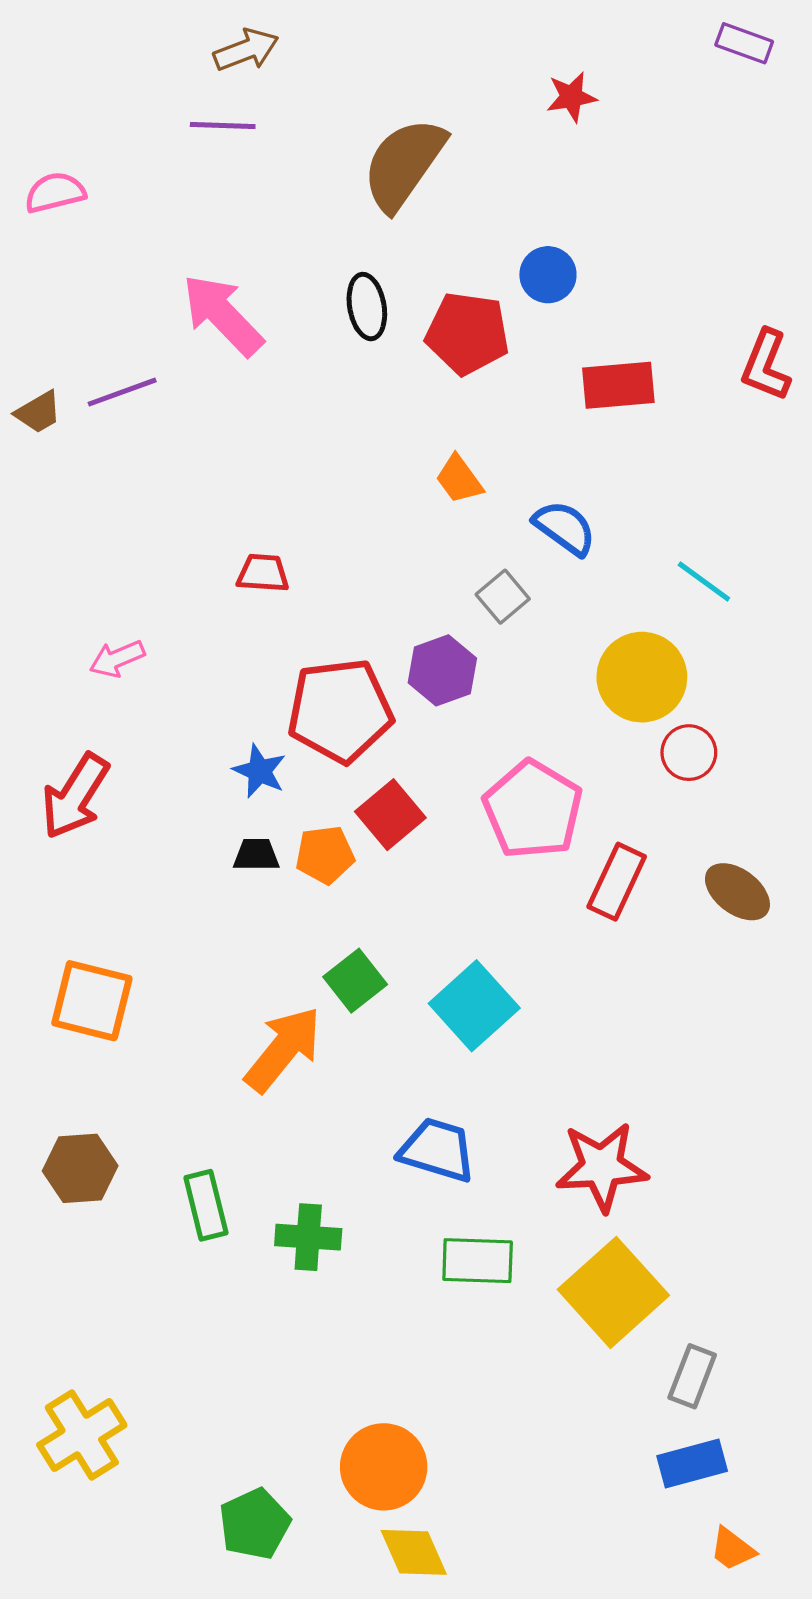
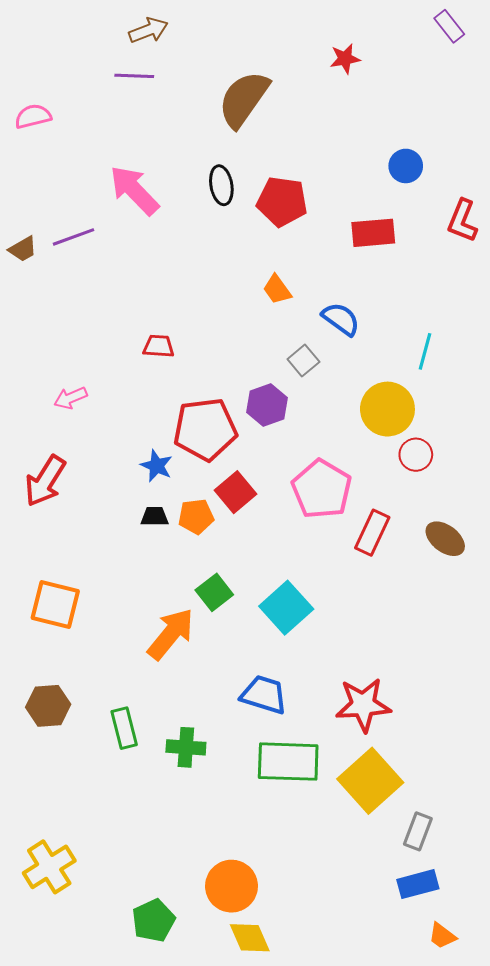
purple rectangle: (744, 43) -> (449, 26), turned 32
blue circle: (548, 275) -> (406, 166), moved
cyan line: (704, 582) -> (425, 351), turned 69
green rectangle: (478, 1261) -> (288, 762), size x1.4

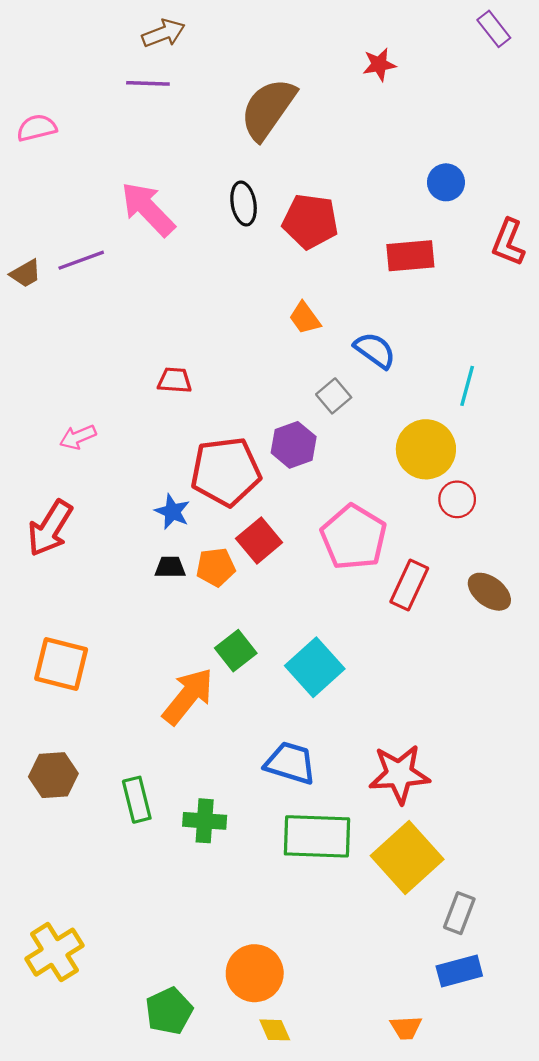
orange trapezoid: (442, 936) -> (406, 1028), moved, turned -40
yellow diamond: (250, 938) -> (275, 1030), size x0.7

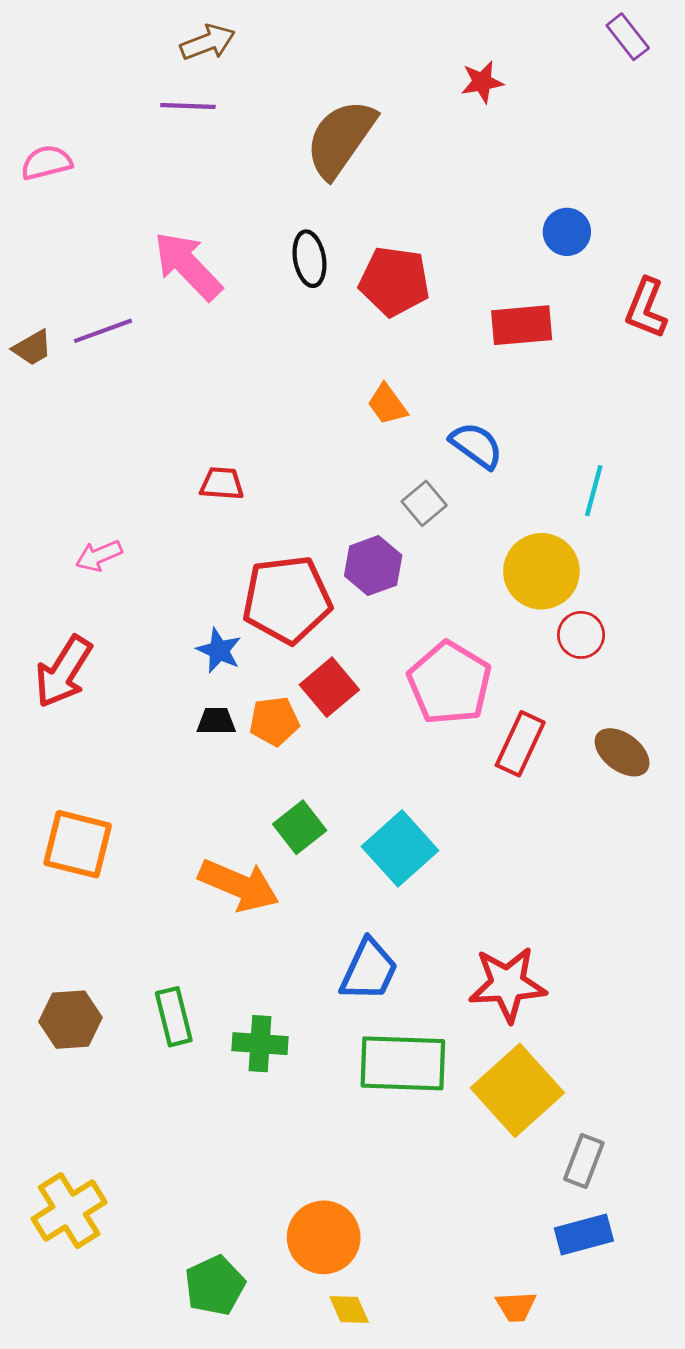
orange arrow: (188, 696) -> (239, 885), turned 74
blue trapezoid: (290, 763) -> (369, 970), turned 98
brown hexagon: (53, 775) -> (71, 1020), moved

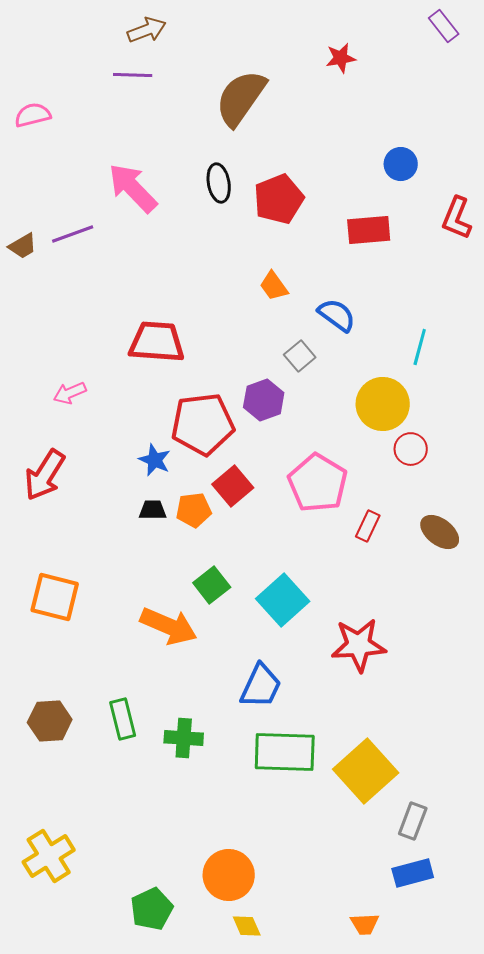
red pentagon: (394, 281) -> (279, 199), turned -30
red trapezoid: (222, 484) -> (157, 342), size x1.8
red rectangle: (520, 744) -> (368, 526), size x0.7
red star: (507, 984) -> (359, 645), moved

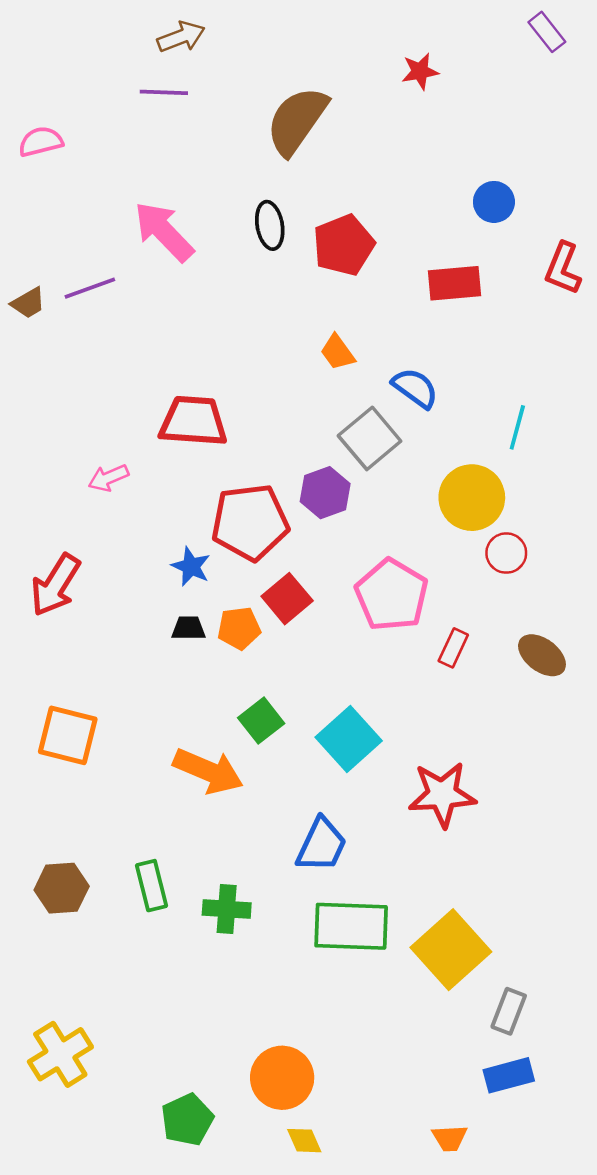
gray square: (300, 356) -> (370, 438), size x1.6
pink arrow: (70, 393) -> (108, 478), moved

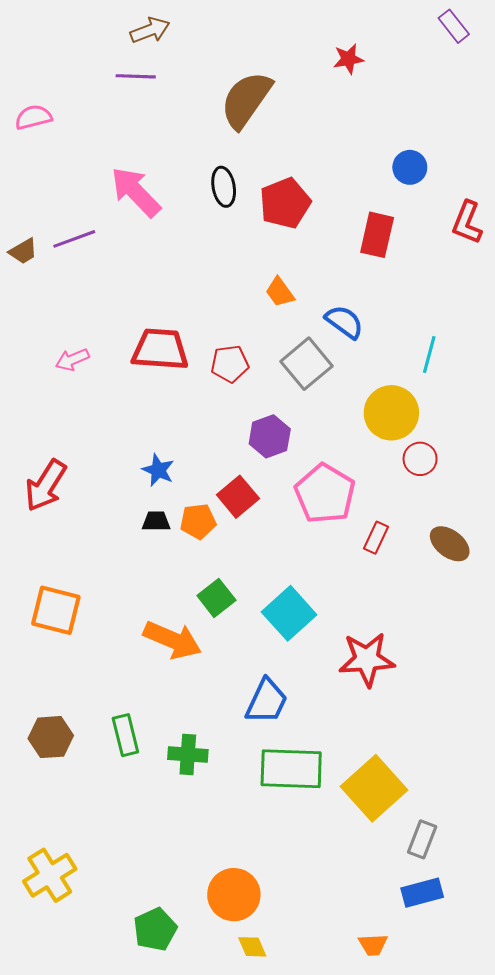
red rectangle: (455, 283) -> (377, 235), turned -72
pink arrow: (108, 478) -> (72, 360), moved
purple hexagon: (325, 493) -> (270, 436), moved
red pentagon: (250, 522) -> (230, 364), moved, size x0.6

